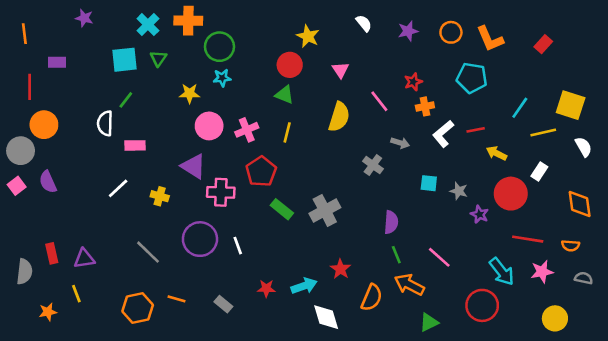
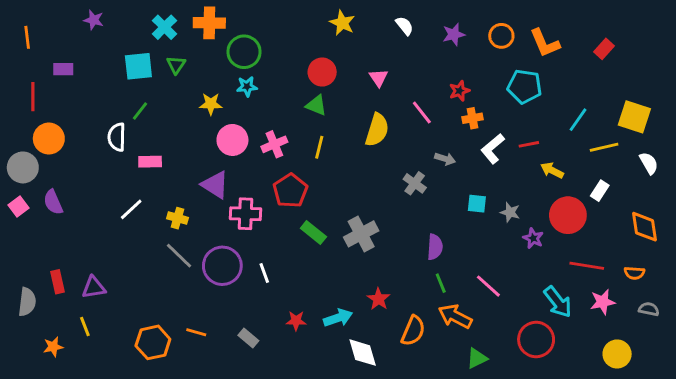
yellow star: (308, 36) -> (342, 23), moved
gray line: (148, 252) -> (179, 256), moved

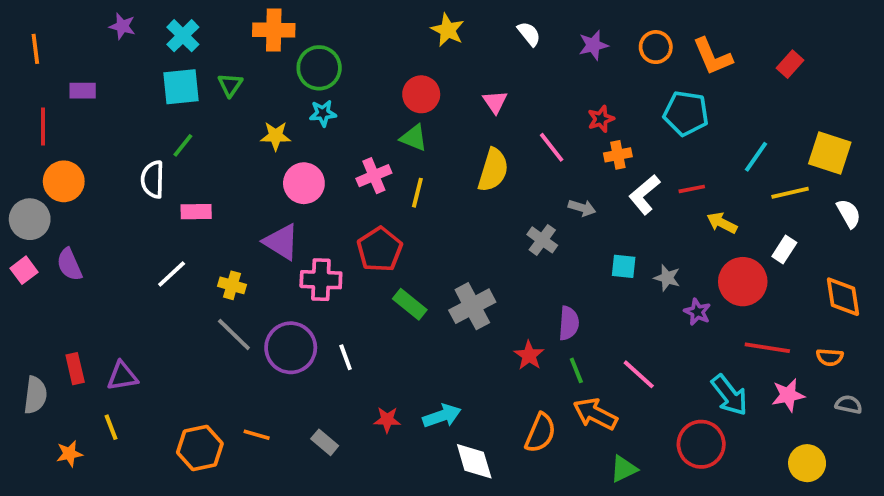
cyan cross: (164, 27) -> (183, 36), moved
pink cross: (274, 144) -> (374, 176), moved
red star: (378, 299) -> (529, 355), moved

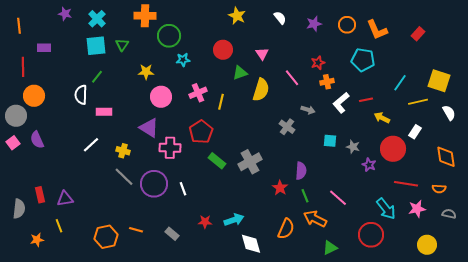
cyan star: (323, 113) -> (183, 60), moved
green triangle: (414, 138) -> (240, 73), moved, turned -42

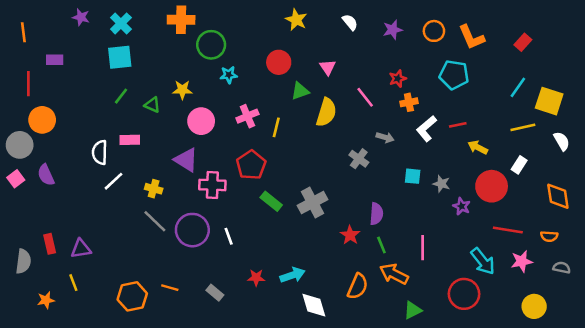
green triangle: (122, 45) -> (152, 105), moved, turned -40
cyan line: (400, 83) -> (518, 87), moved
white semicircle: (81, 95) -> (100, 152), moved
pink line: (338, 198) -> (423, 248), turned 48

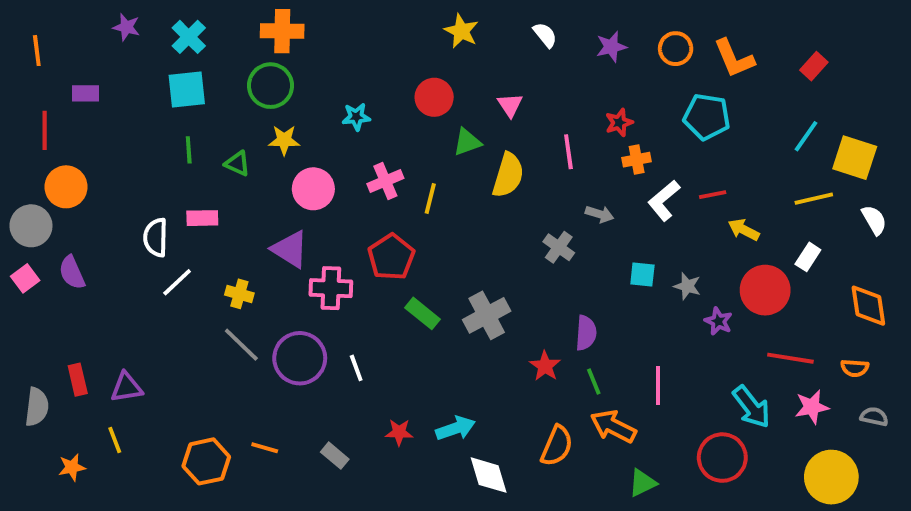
green circle: (211, 45) -> (271, 86), moved
green line: (121, 96) -> (189, 150), turned -42
pink line: (365, 97) -> (568, 152), turned 30
yellow circle: (534, 306) -> (831, 477), size x1.4

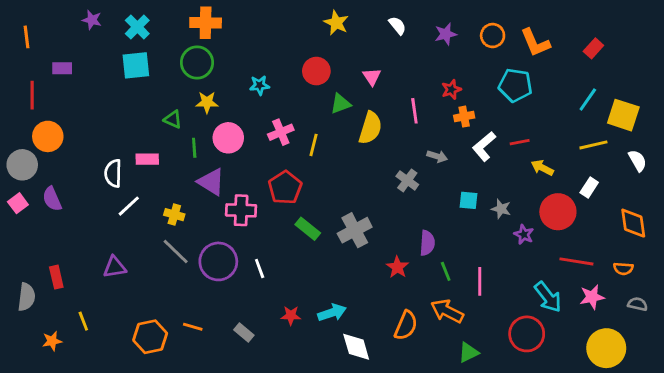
green line: (189, 150) -> (194, 148), moved
green line: (594, 382) -> (446, 271), moved
purple triangle: (126, 387) -> (115, 267), moved

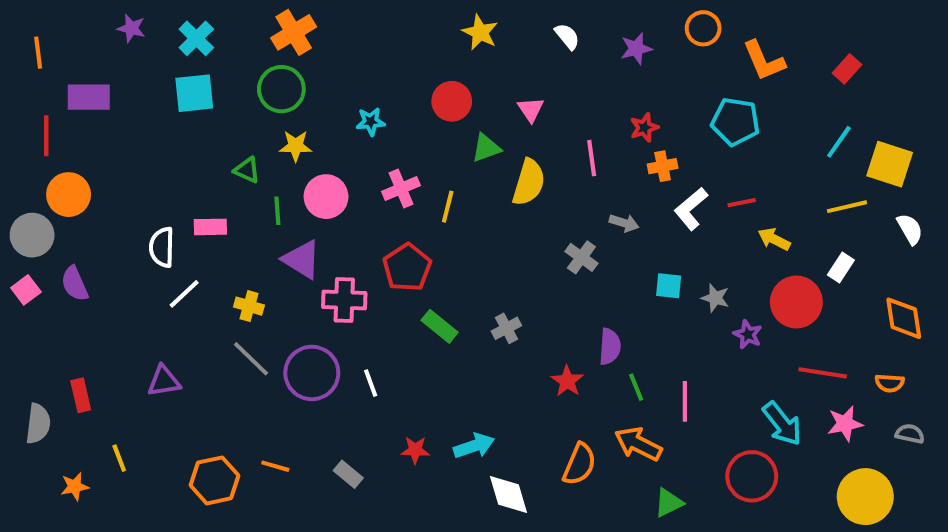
orange cross: (206, 23) -> (294, 32), turned -32
orange circle: (493, 36) -> (703, 28), moved
purple rectangle: (62, 68) -> (89, 97), size x1.5
gray cross: (355, 230) -> (506, 328), size x0.6

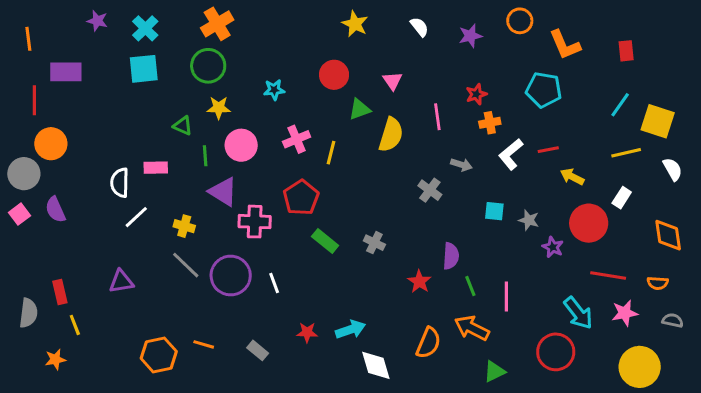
red rectangle: (847, 69) -> (626, 51), turned -48
gray cross: (506, 328) -> (374, 243), turned -36
yellow line: (119, 458) -> (75, 325), moved

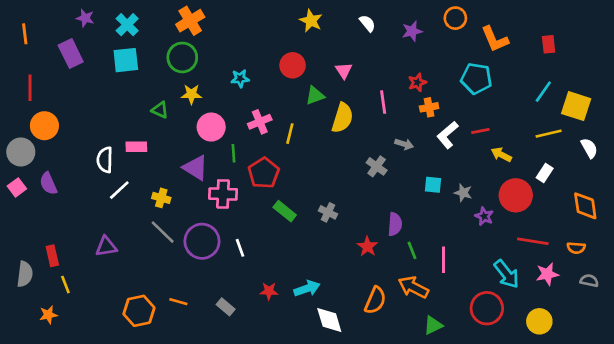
purple rectangle: (66, 72) -> (71, 54), moved, turned 64
green line: (205, 156) -> (233, 153), moved
yellow circle: (640, 367) -> (539, 321), moved, size x0.7

